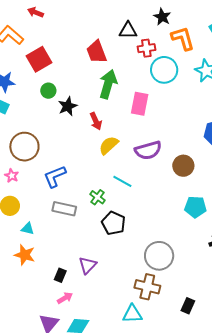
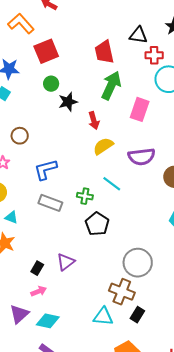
brown circle: (24, 147) -> (20, 136), size x0.6
green cross: (97, 197) -> (85, 196), turned -35
black rectangle: (188, 306) -> (137, 315), moved

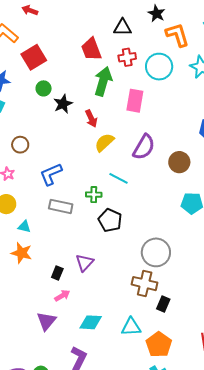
red cross: (154, 55) -> (127, 57), moved
purple semicircle: (142, 157) -> (144, 147), turned -44
cyan triangle: (103, 316) -> (131, 327), moved
cyan diamond: (48, 321) -> (91, 322), moved

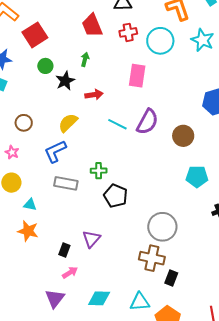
green arrow: (103, 81) -> (85, 59), moved, size x0.5
red arrow: (91, 118) -> (94, 95), turned -72
yellow semicircle: (104, 142) -> (68, 123), moved
cyan line: (118, 178) -> (117, 124), moved

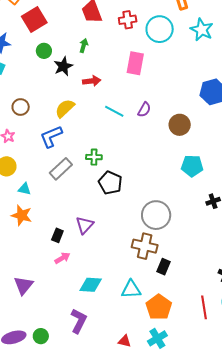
purple semicircle: (147, 122) -> (144, 110), size x0.6
gray rectangle: (66, 183) -> (61, 169), turned -55
purple triangle: (55, 298) -> (23, 285), moved

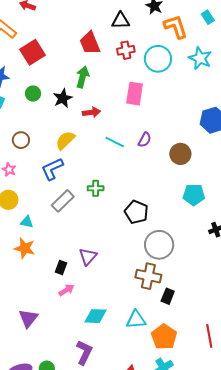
green arrow: (84, 46) -> (83, 77), size x1.5
green circle: (44, 51) -> (33, 94), moved
black pentagon: (110, 183) -> (136, 212), moved

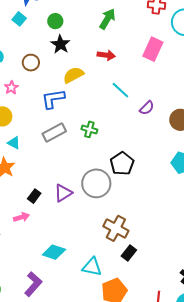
black star: (63, 98) -> (60, 44), moved, turned -30
purple semicircle: (145, 140) -> (147, 108), moved
gray circle: (159, 245) -> (96, 183), moved
pink arrow: (66, 290) -> (21, 217), moved

